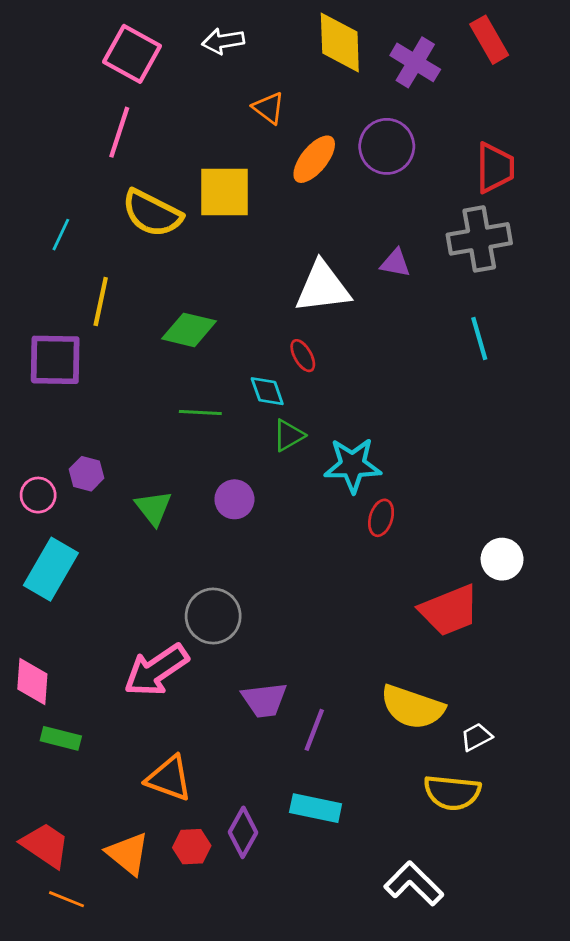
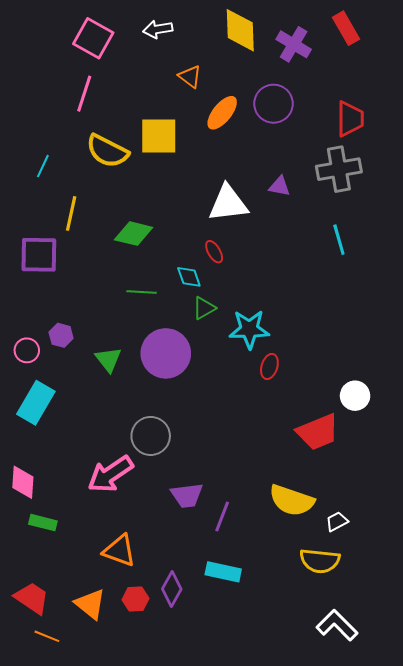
purple circle: (234, 499) -> (166, 353), size x1.8
white L-shape: (414, 884) -> (337, 625), moved

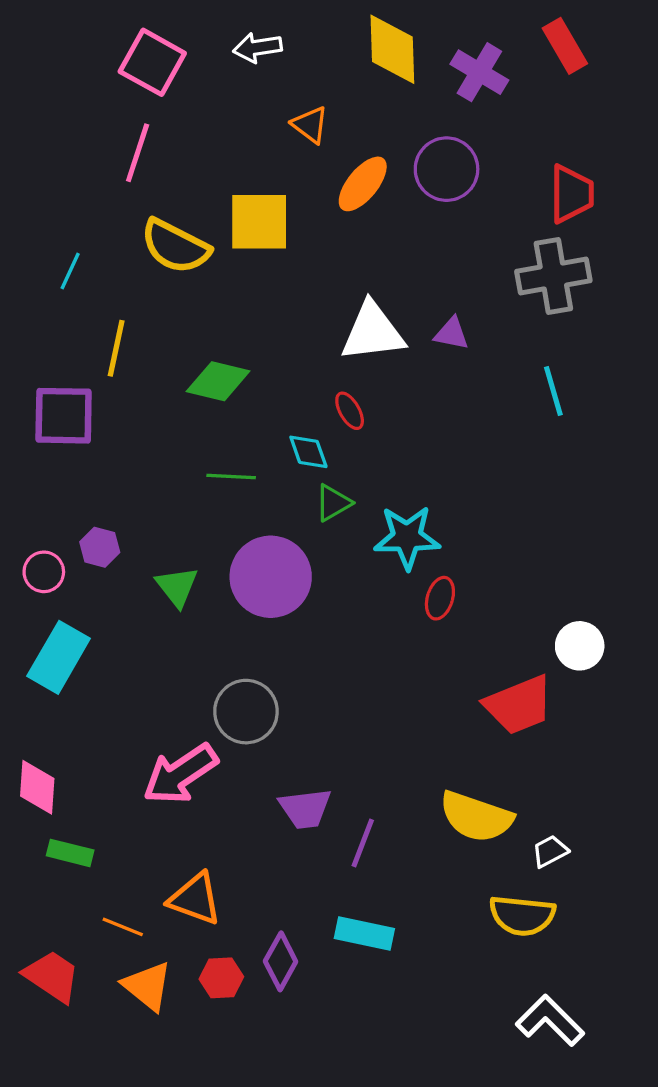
purple triangle: (280, 186) -> (451, 334), moved
orange line: (47, 636) -> (123, 927), moved

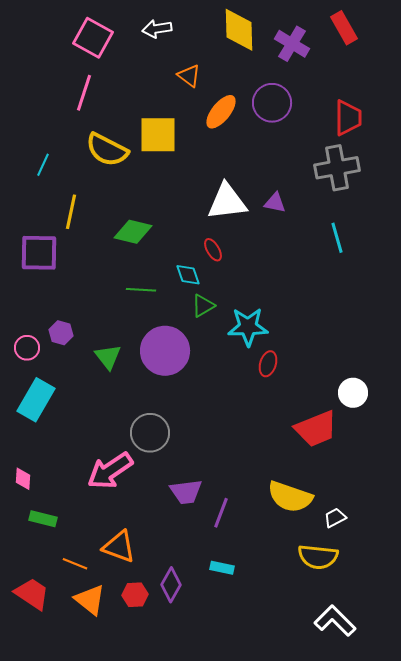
pink diamond: (37, 787) -> (23, 479), size x0.7
cyan rectangle: (364, 933) -> (222, 568), size x0.7

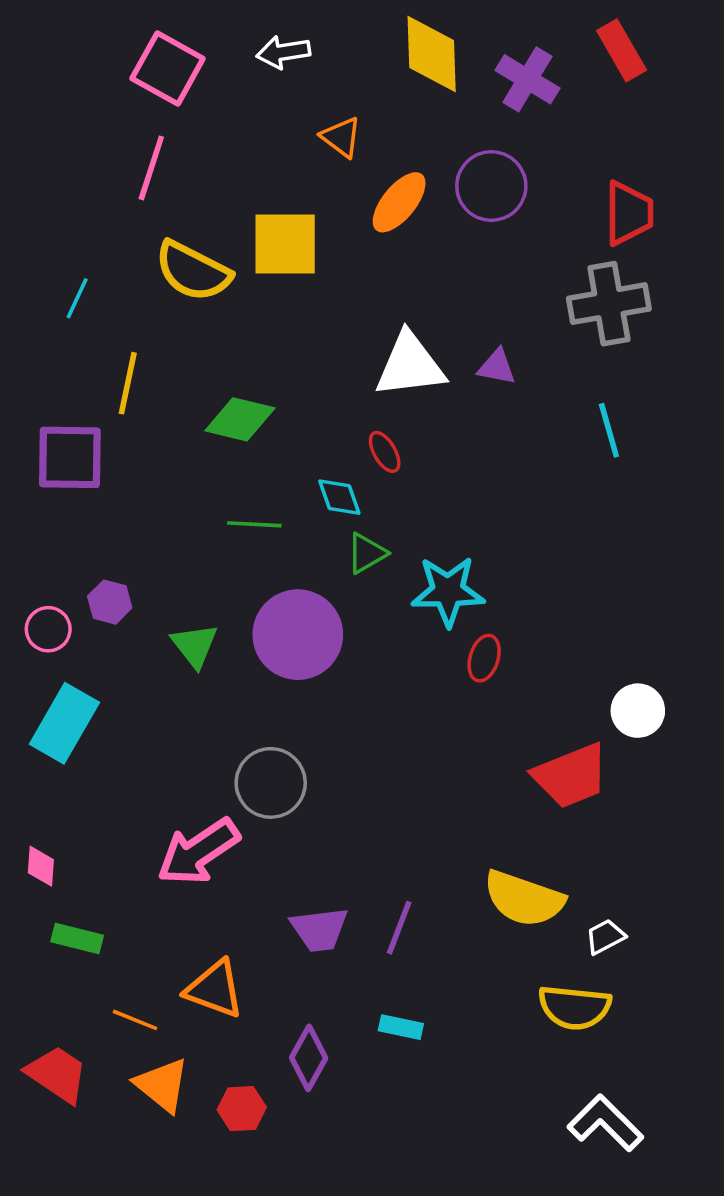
purple trapezoid: (186, 492) -> (319, 929), moved
red hexagon: (135, 595) -> (242, 1109), moved

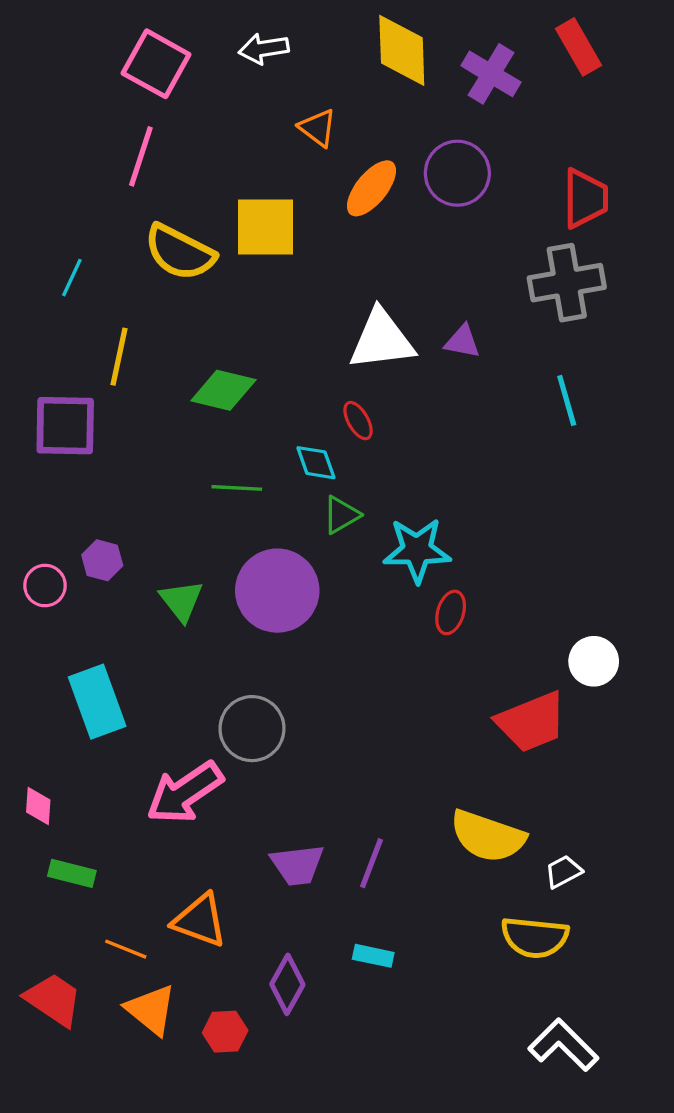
cyan rectangle: (64, 723) -> (97, 702), moved, turned -50

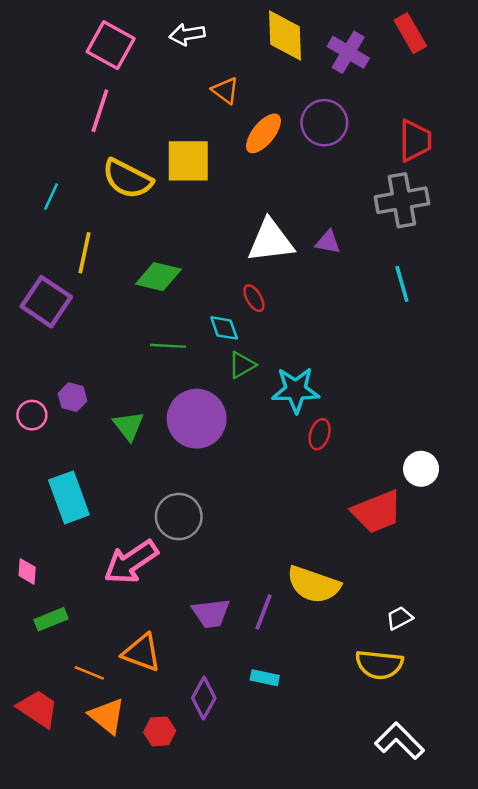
purple square: (65, 426) -> (46, 302), turned 33
yellow semicircle: (488, 836) -> (314, 585), moved
green rectangle: (72, 873) -> (51, 619), turned -36

